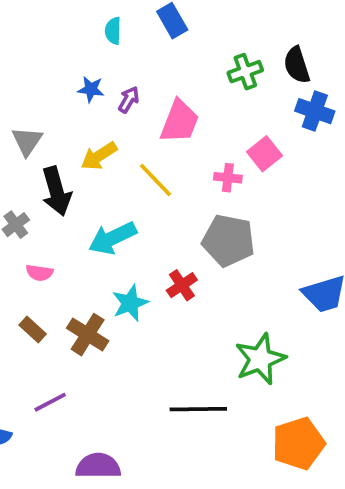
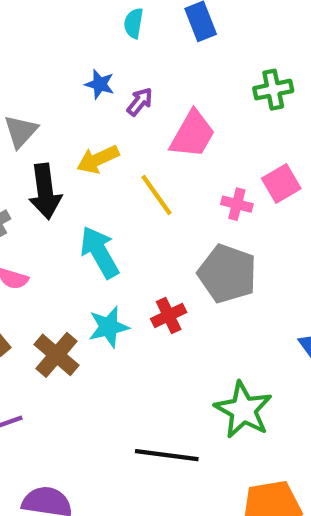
cyan arrow: (112, 238) -> (100, 252), turned 78
green star: (260, 359) -> (243, 410), turned -30

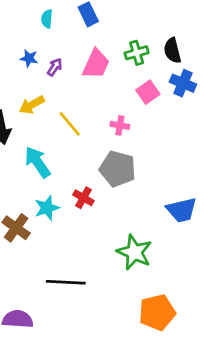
pink trapezoid: (193, 134) -> (96, 64), moved
pink square: (281, 184) -> (148, 92), moved
red cross: (169, 315) -> (83, 198), turned -30
black line: (167, 455) -> (66, 282), moved

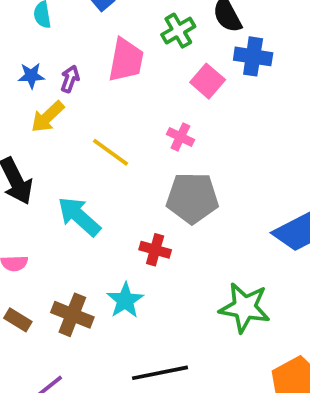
yellow arrow: (32, 105) -> (48, 117), moved
pink cross: (120, 125) -> (180, 137), turned 30
cyan star: (47, 208) -> (125, 300), moved

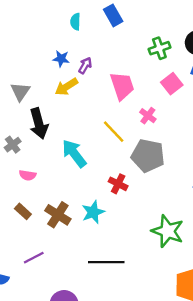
pink trapezoid: (126, 60) -> (122, 86), moved, turned -40
yellow line: (111, 152) -> (114, 132), moved

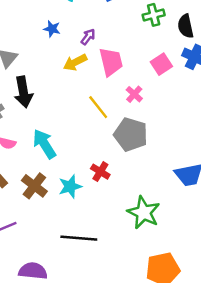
green cross: (159, 48) -> (154, 15), moved
purple arrow: (85, 65) -> (88, 37), moved
yellow arrow: (66, 87) -> (75, 62), moved
cyan arrow: (74, 154) -> (44, 144), moved
red cross: (118, 184) -> (100, 172), moved

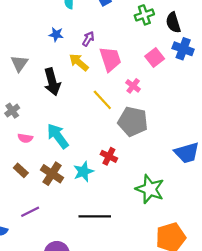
yellow arrow: (75, 62) -> (79, 62), turned 72
black arrow: (23, 92) -> (52, 82), moved

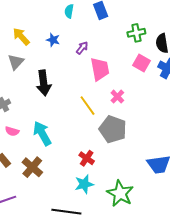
pink square: (155, 57) -> (141, 63), moved, turned -30
yellow arrow: (79, 62) -> (21, 36), moved
cyan star: (83, 172) -> (84, 184), moved

